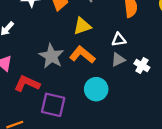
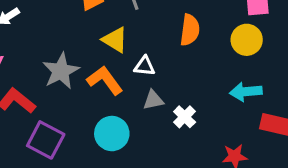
yellow triangle: (82, 26) -> (115, 40), turned 36
white triangle: (119, 40) -> (145, 66), moved

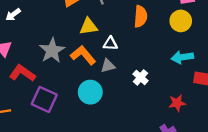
yellow triangle: (115, 40) -> (89, 26), turned -36
gray triangle: (153, 100) -> (108, 66), moved

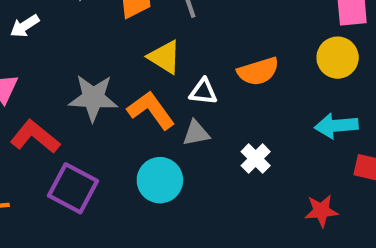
orange semicircle: (141, 16) -> (258, 71), moved, turned 65
yellow triangle: (89, 26) -> (165, 57), turned 36
gray star: (52, 51) -> (93, 98), turned 30

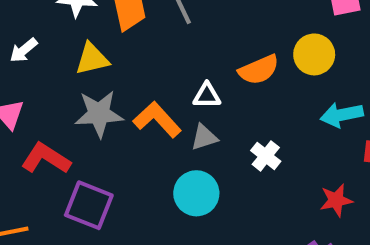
yellow triangle: (165, 57) -> (92, 59), moved, turned -39
yellow circle: (338, 58) -> (314, 54), moved
cyan circle: (160, 180) -> (196, 193), moved

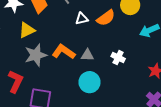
white triangle: (207, 96) -> (82, 19), moved
gray triangle: (204, 137) -> (87, 55), turned 32
red L-shape: (46, 158) -> (16, 81), turned 95

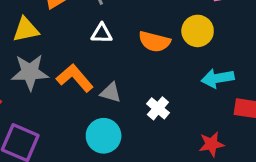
orange semicircle: (106, 18) -> (154, 42), turned 36
white triangle: (82, 19) -> (102, 33), moved

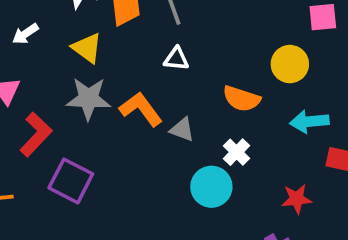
yellow triangle: (26, 30) -> (87, 48), turned 44
orange semicircle: (154, 42) -> (241, 99), moved
cyan circle: (104, 136) -> (211, 187), moved

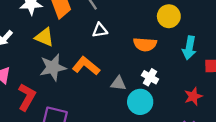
cyan arrow: (309, 122) -> (189, 48), turned -60
gray triangle: (182, 130) -> (118, 83), moved

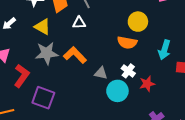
yellow circle: (169, 16) -> (138, 22), moved
white triangle: (100, 30) -> (79, 23), moved
red star: (193, 96) -> (147, 84), moved

